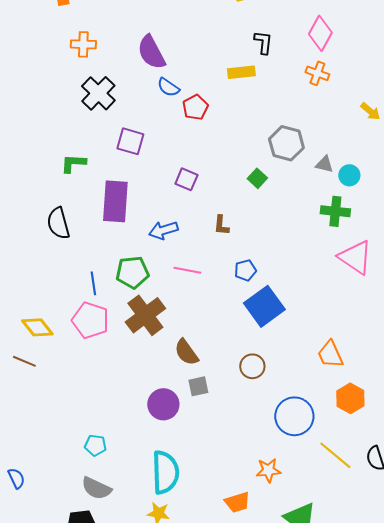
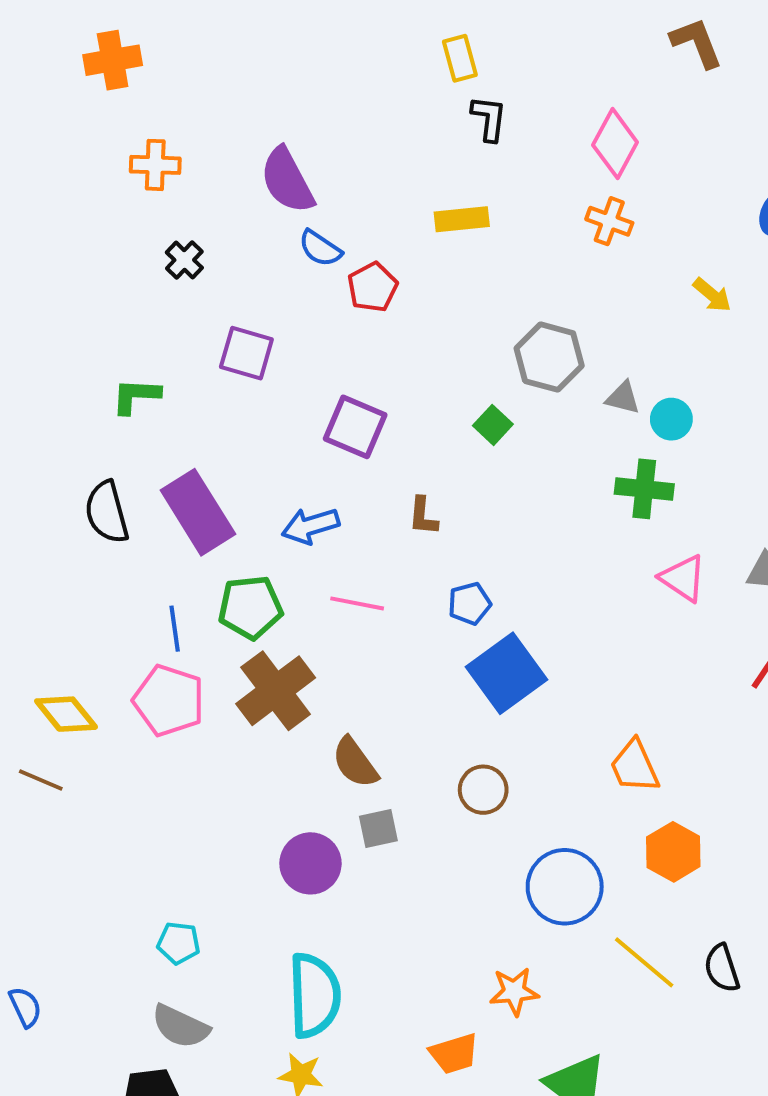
black L-shape: (263, 42) -> (489, 118), moved
black cross: (98, 93) -> (184, 260), size x0.6
purple square: (186, 179) -> (355, 427), size x1.4
purple rectangle: (115, 201) -> (198, 512), moved, turned -36
pink triangle: (355, 257) -> (683, 578), size x0.7

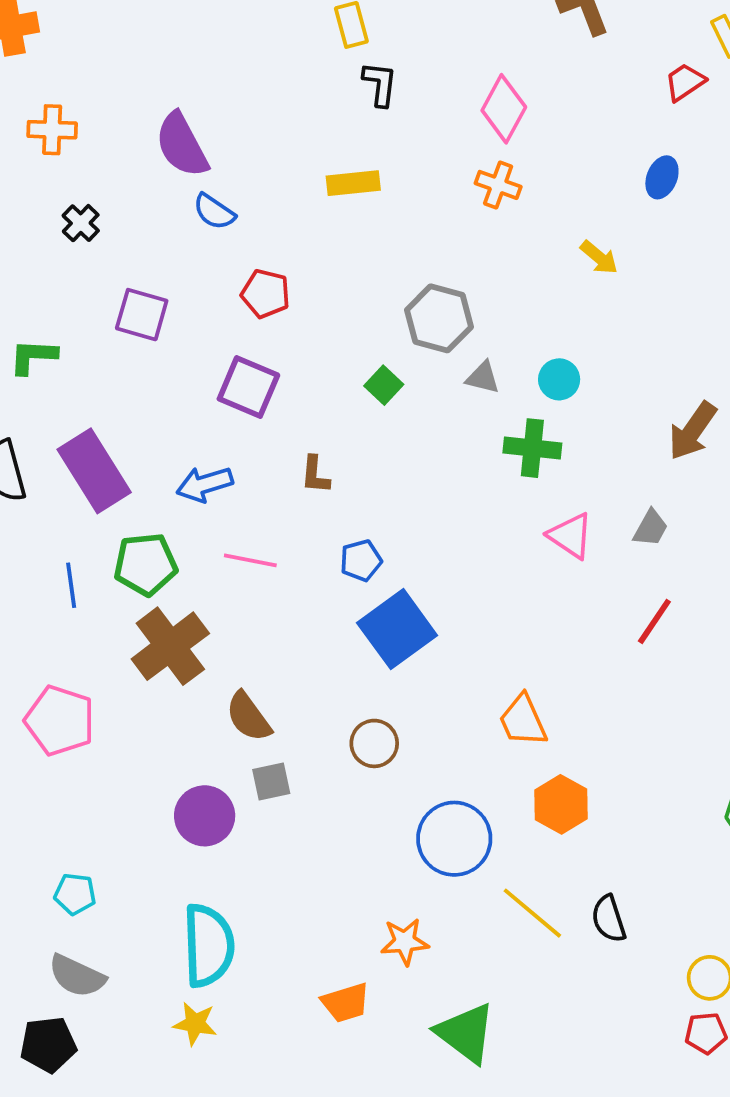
red pentagon: (373, 287) -> (266, 294), moved, turned -30
gray triangle: (623, 398) -> (483, 377), moved
pink pentagon: (169, 700) -> (60, 721), moved

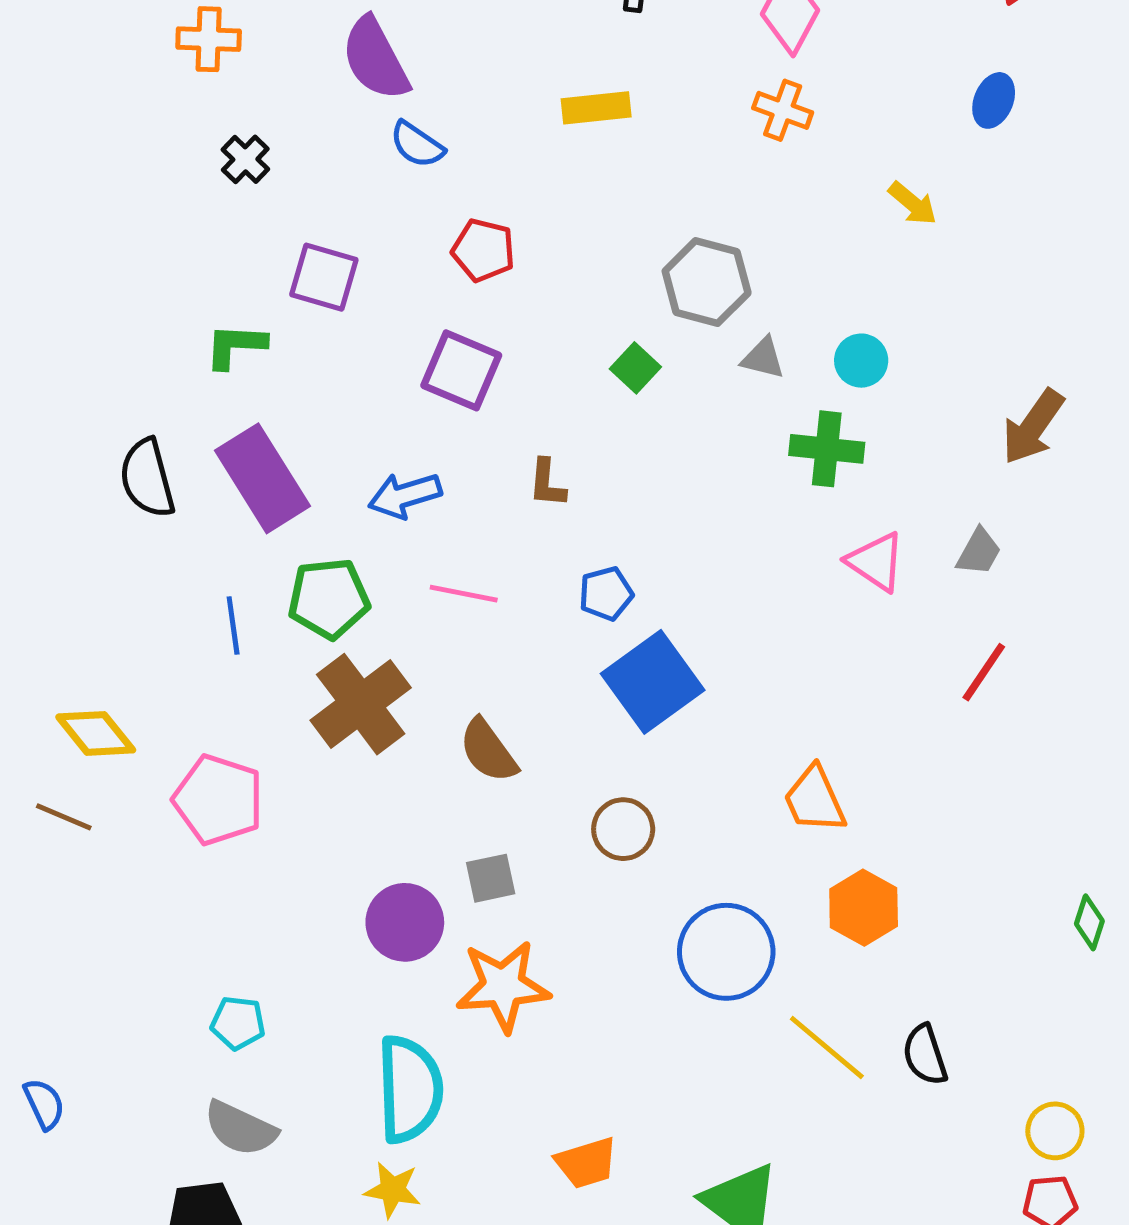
green L-shape: (33, 357) -> (236, 346), moved
brown semicircle: (248, 717) -> (488, 751), moved
orange star: (405, 942) -> (503, 986), moved, size x1.5

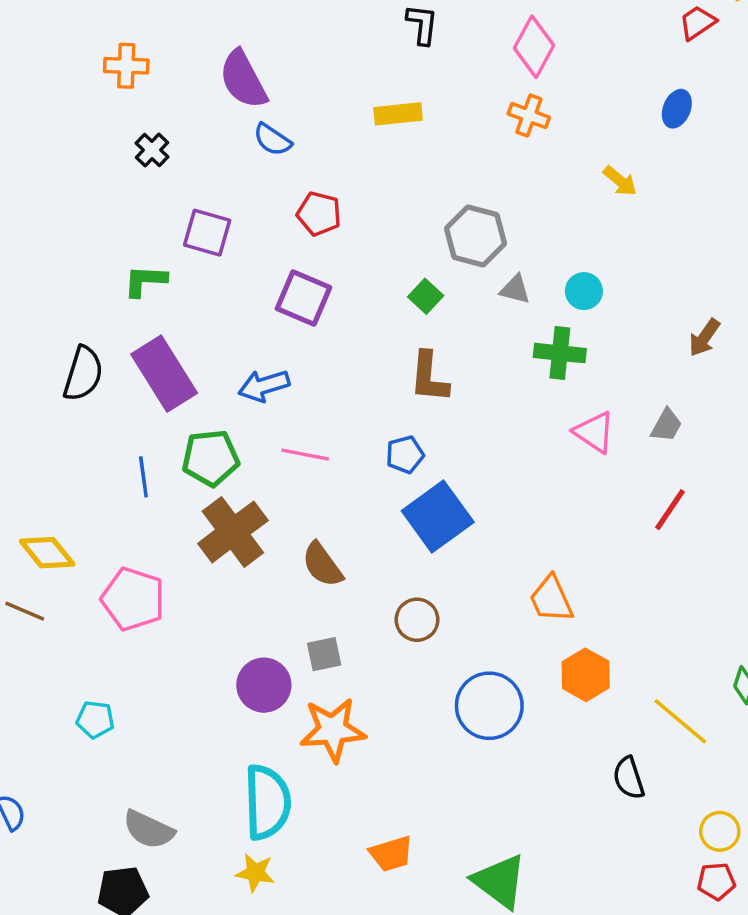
brown arrow: (1033, 427) -> (704, 338), size x0.7
black semicircle: (147, 478) -> (83, 374), turned -148
brown L-shape: (547, 483) -> (429, 377), moved, size x1.5
cyan pentagon: (238, 1023) -> (95, 720), moved
yellow line: (827, 1047) -> (680, 721), moved

